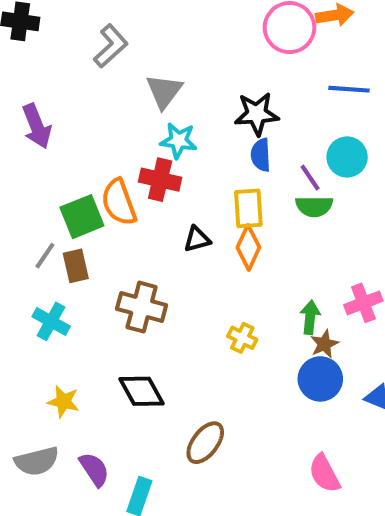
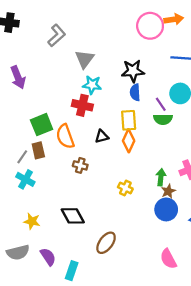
orange semicircle: (119, 202) -> (65, 136), moved
gray line: (45, 256) -> (22, 157), moved
brown cross: (142, 307) -> (80, 165), moved, size x0.6

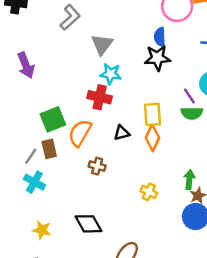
blue semicircle: (135, 92) -> (160, 37), moved
orange semicircle: (65, 136) -> (80, 133), turned 50

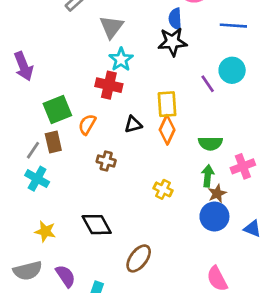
purple arrow: (26, 65) -> (24, 66), moved
cyan star: (111, 74) -> (121, 59), turned 30
green semicircle: (192, 113) -> (210, 143), moved
orange semicircle: (80, 133) -> (87, 124), size x0.7

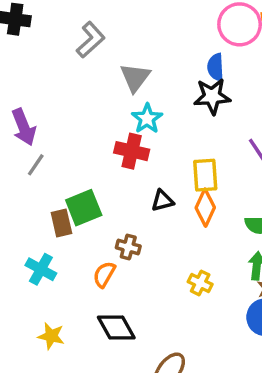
green square: (57, 110) -> (84, 208), moved
orange semicircle: (87, 124) -> (104, 274), moved
gray line: (33, 150) -> (36, 165), moved

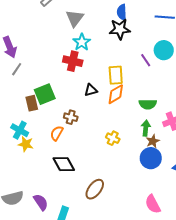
orange diamond: (205, 208) -> (116, 94), turned 35
yellow star: (51, 336) -> (26, 144), moved

